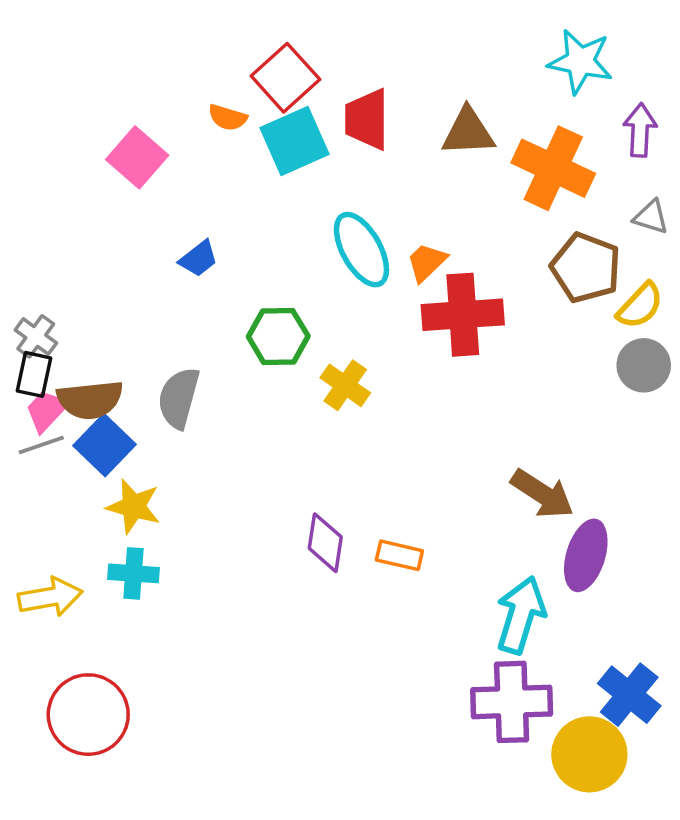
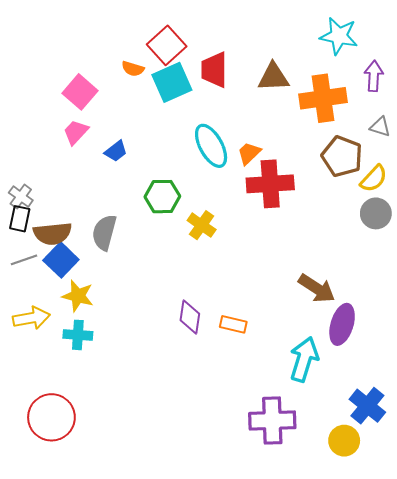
orange cross: (553, 168) -> (323, 98), turned -33
pink trapezoid: (47, 411) -> (76, 132), moved
yellow arrow: (50, 597) -> (31, 318), moved
purple cross: (512, 702) -> (272, 421), moved
yellow circle: (589, 754) -> (344, 441), size x0.7

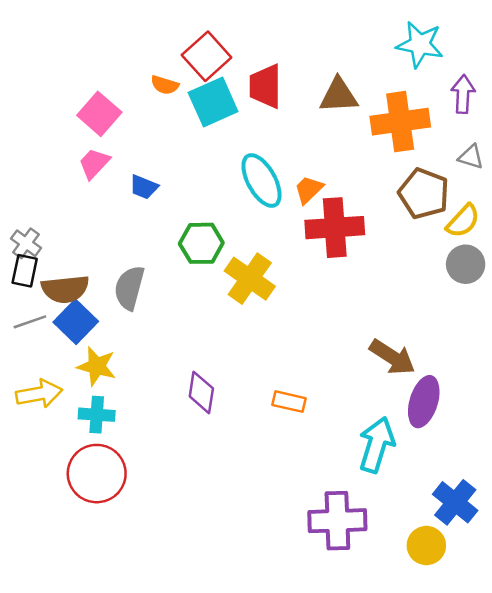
blue trapezoid: (116, 151) -> (144, 187), turned 60
yellow cross: (202, 225) -> (250, 279), size x1.4
purple diamond: (190, 317) -> (201, 392), moved
red circle: (51, 417) -> (97, 474), moved

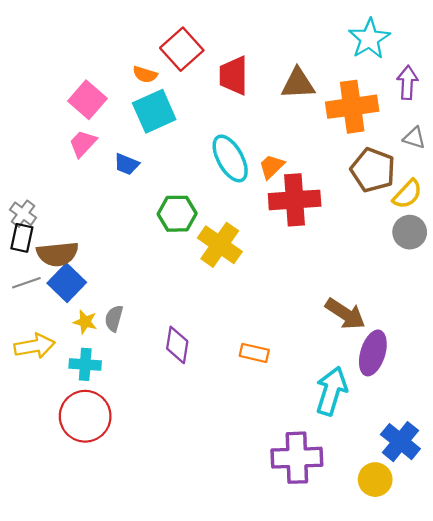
cyan star: (420, 44) -> (369, 39), turned 30
cyan square: (213, 102) -> (154, 111), moved
gray semicircle: (129, 288) -> (114, 318), moved, size x0.7
yellow star: (97, 366) -> (85, 322), size x0.7

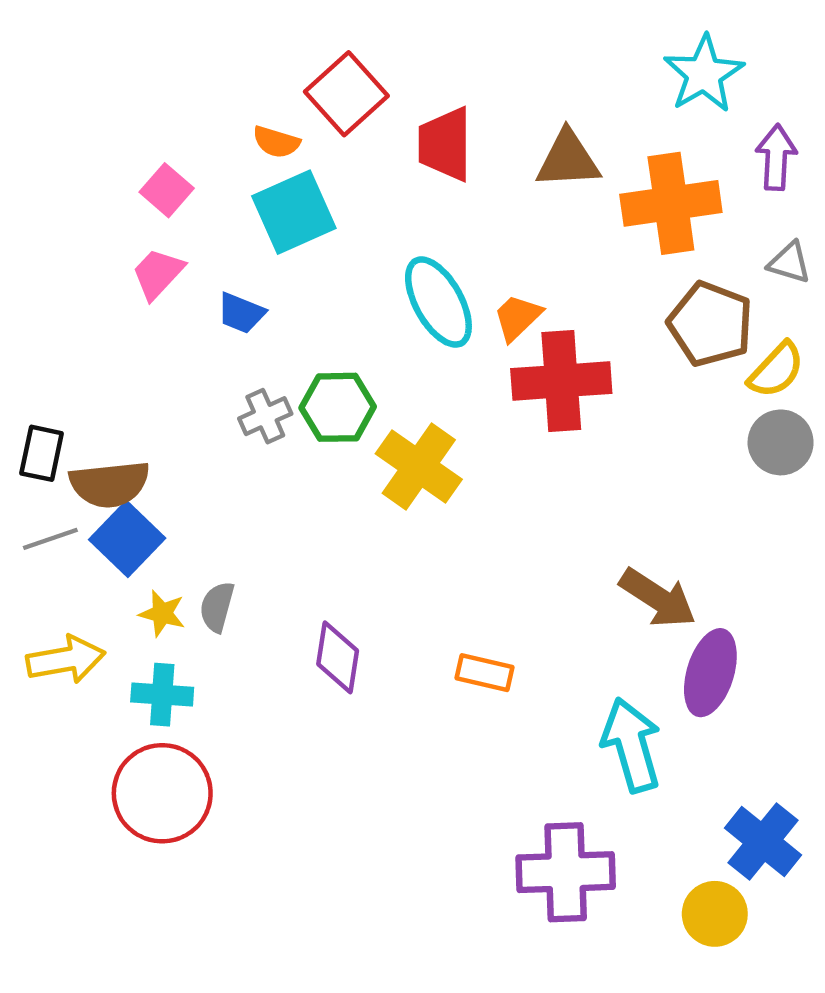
pink square: (87, 100) -> (167, 190), size x0.7
gray cross: (23, 214) -> (265, 416), moved, turned 30
cyan arrow: (331, 391) -> (631, 745), turned -33

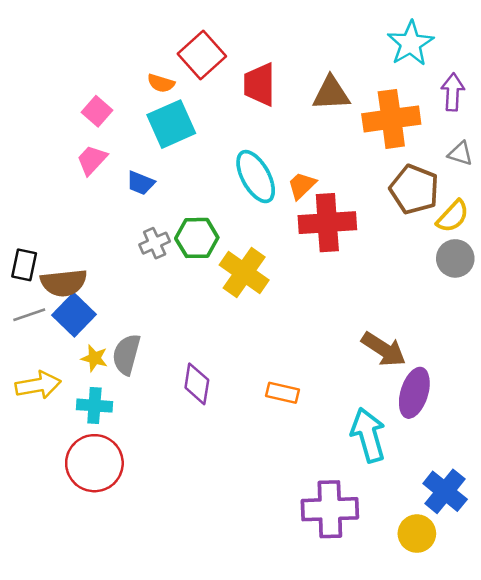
gray semicircle: (217, 607) -> (126, 354), size x1.4

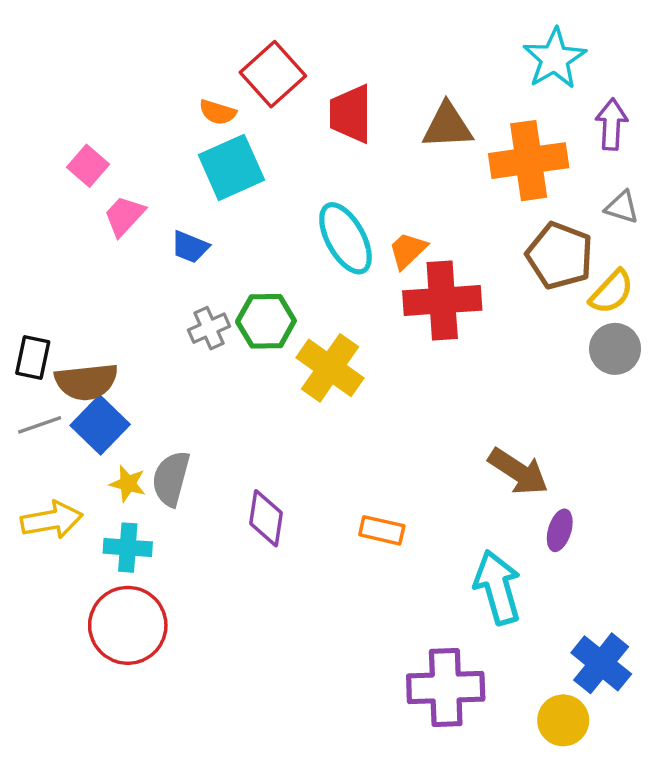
pink square: (97, 111) -> (88, 166), moved
purple ellipse: (414, 393) -> (560, 530), size x0.6

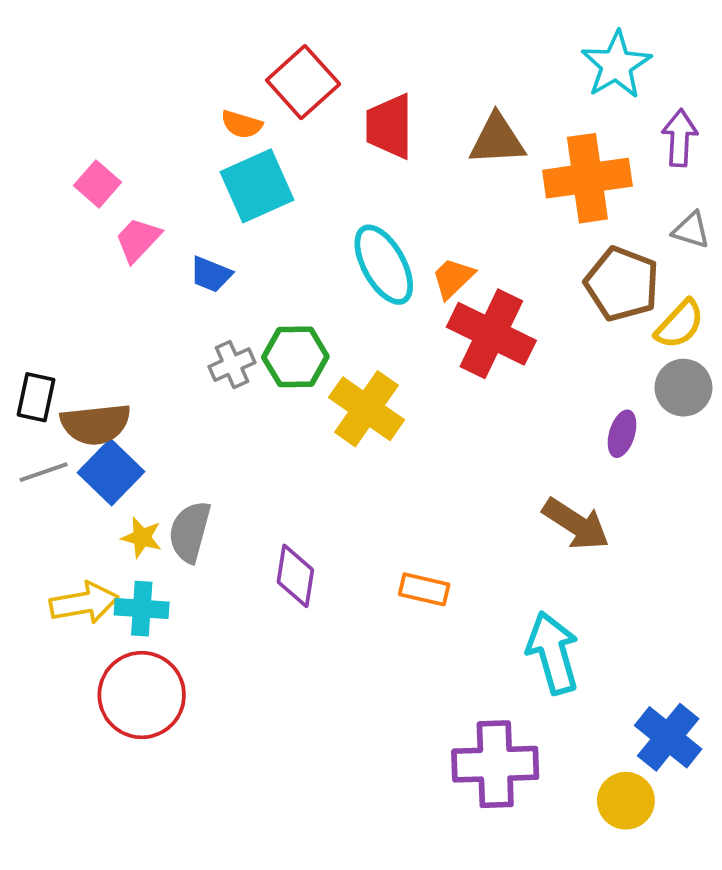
red cross: (442, 300) -> (491, 334), turned 30
yellow arrow: (52, 520) -> (84, 603), moved
purple ellipse: (560, 530) -> (622, 434), moved

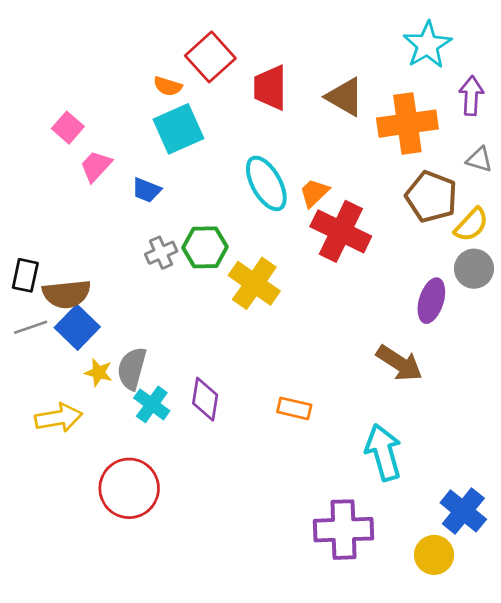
brown triangle: (497, 140) -> (345, 97), turned 33
purple ellipse: (622, 434) -> (431, 301), size x1.4
cyan cross: (142, 609) -> (152, 404), moved, turned 32
red circle: (142, 695) -> (129, 488), moved

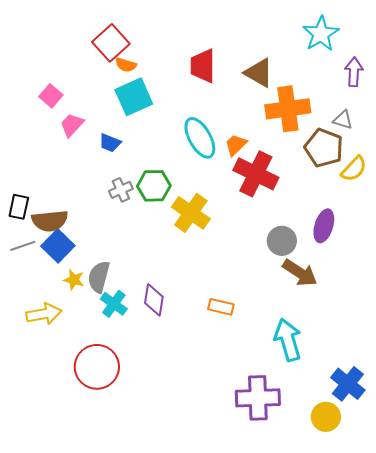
red square: (210, 57) -> (111, 43), moved
orange cross: (407, 124) -> (288, 109), moved
gray triangle: (479, 159) -> (343, 120), moved
gray circle: (474, 269) -> (282, 241), moved

